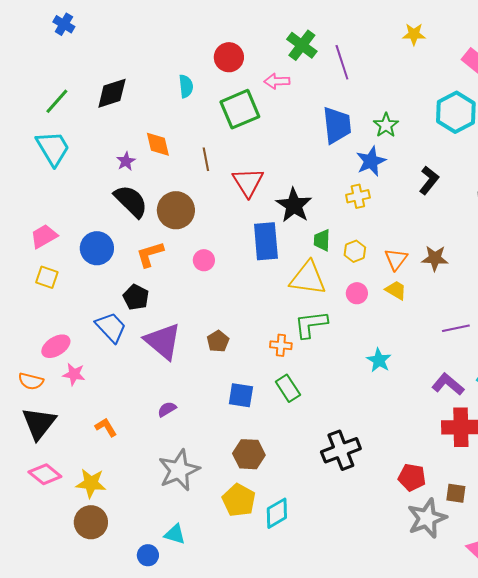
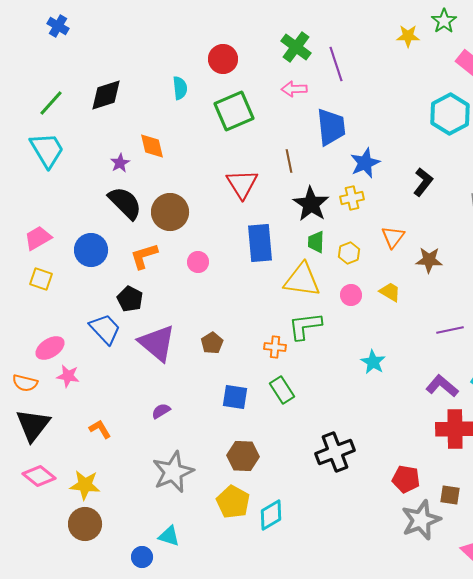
pink arrow: (277, 81) -> (294, 89), moved
green star: (386, 125) -> (444, 21), moved
brown line: (206, 159) -> (289, 161), moved
black star: (294, 205) -> (311, 204), moved
orange triangle: (396, 259) -> (393, 237), moved

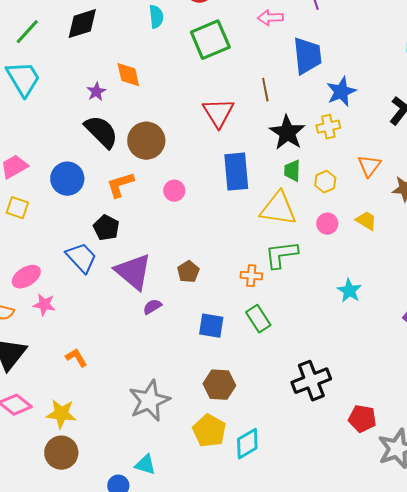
purple semicircle: (161, 411) -> (152, 307), moved
red pentagon: (406, 479) -> (362, 419), moved

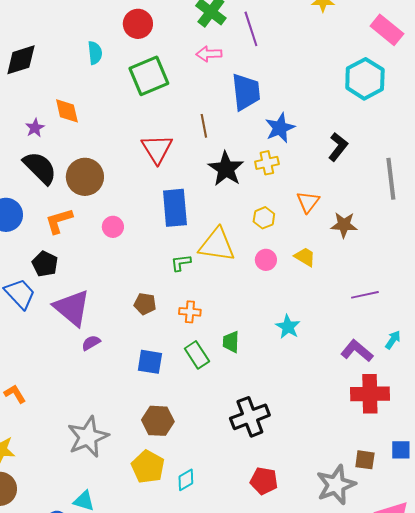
green trapezoid: (292, 171) -> (231, 342), moved
green L-shape: (281, 255) -> (181, 263), moved, size x0.6
brown pentagon: (188, 272) -> (145, 304), moved, turned -30
red pentagon: (362, 419) -> (264, 481), moved
cyan diamond: (247, 444) -> (186, 480), size x0.7

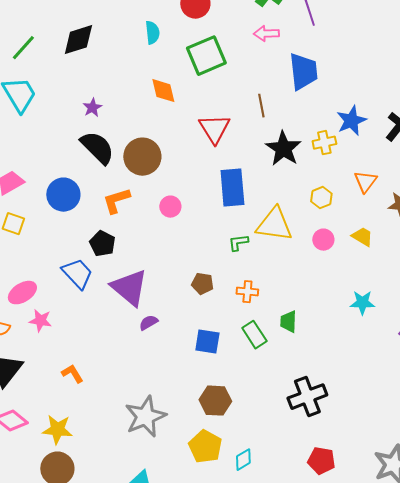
orange diamond: (67, 111) -> (163, 91), moved
blue star: (280, 128) -> (351, 121), moved
cyan star: (288, 327) -> (362, 303), moved, turned -30

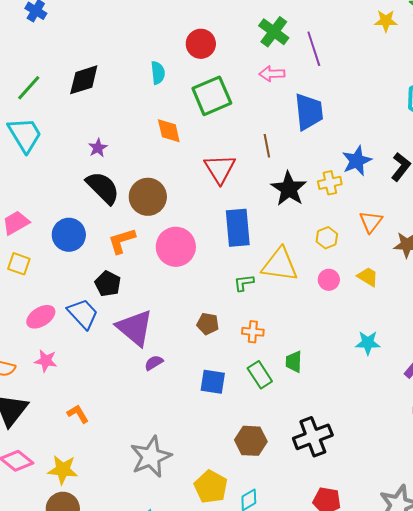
pink circle: (170, 207) -> (176, 247), size x1.8
pink ellipse: (22, 293) -> (41, 317), moved
brown hexagon: (215, 401) -> (251, 441), moved

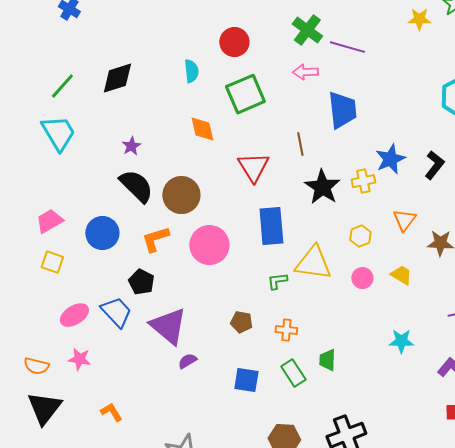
purple line: (314, 49) -> (347, 47), turned -56

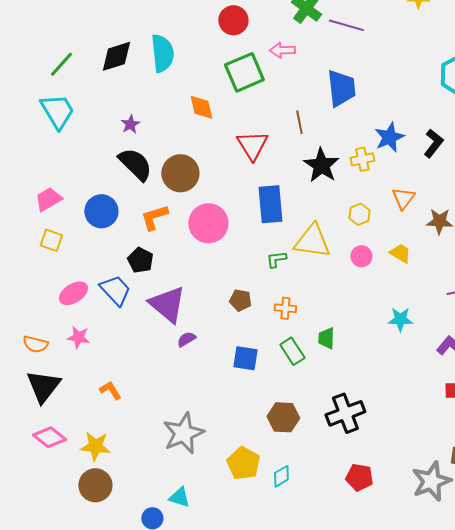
cyan semicircle: (191, 71) -> (162, 53), moved, size x1.6
pink arrow: (305, 72) -> (282, 50), moved

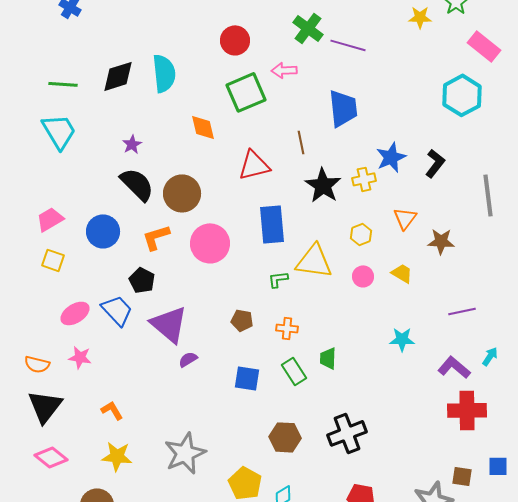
green line: (61, 64) -> (63, 84), turned 52
red triangle: (252, 145) -> (254, 165), turned 48
yellow star: (95, 446) -> (117, 456), moved

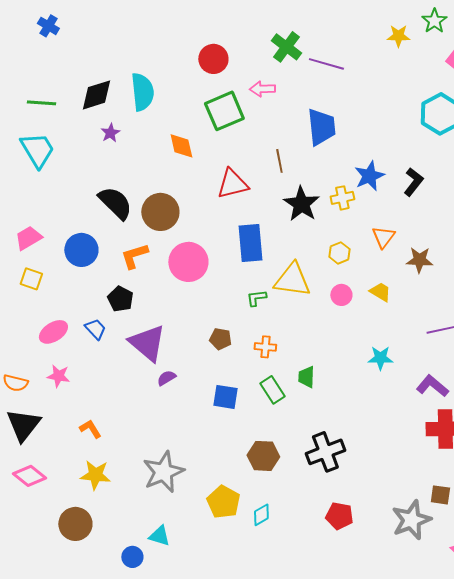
purple star: (132, 144) -> (110, 133), moved
blue trapezoid: (117, 310) -> (95, 329), size x0.7

